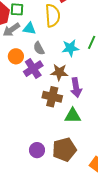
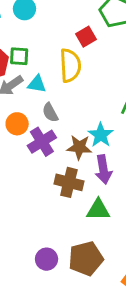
cyan star: (70, 48) -> (101, 135), moved, turned -30

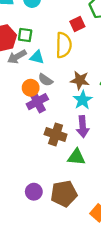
gray semicircle: (50, 113) -> (45, 80), turned -32
orange circle: (17, 124) -> (31, 88), moved
brown star: (79, 147) -> (80, 80), moved

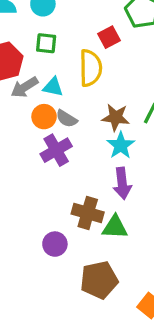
green square: (25, 35) -> (46, 43), moved
orange circle: (31, 88) -> (44, 117), moved
brown cross: (56, 134) -> (88, 213), moved
purple circle: (34, 192) -> (55, 244), moved

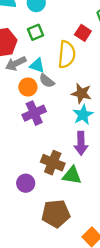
red square: (109, 37) -> (83, 33), turned -35
green square: (46, 43) -> (35, 32), turned -35
gray semicircle: (67, 119) -> (47, 81), moved

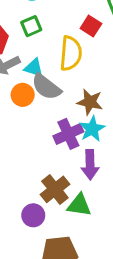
gray semicircle: (47, 81) -> (46, 87), size x1.5
purple cross: (34, 113) -> (68, 134), moved
brown cross: (53, 163) -> (55, 189), turned 30
purple circle: (26, 183) -> (33, 215), moved

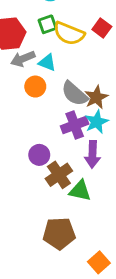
yellow semicircle: (71, 53) -> (69, 33), moved, turned 104
gray semicircle: (46, 87) -> (75, 94), moved
brown star: (90, 102) -> (96, 97), turned 30
purple circle: (33, 215) -> (39, 155), moved

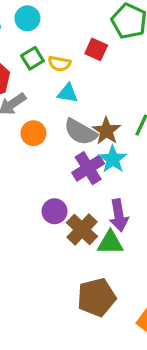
yellow semicircle: (69, 33) -> (59, 64), size x0.6
cyan triangle: (47, 63) -> (68, 93), moved
purple arrow: (92, 154) -> (119, 215), moved

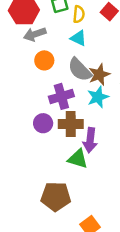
yellow semicircle: (59, 64) -> (79, 14), turned -112
purple cross: (88, 168) -> (61, 96), moved
brown cross: (82, 230) -> (71, 124), moved, turned 30

